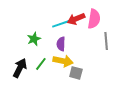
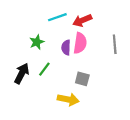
pink semicircle: (94, 19) -> (80, 43), moved
cyan line: (61, 24) -> (57, 17), moved
yellow arrow: (63, 61) -> (68, 99), moved

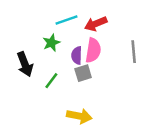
green star: (37, 42) -> (51, 43), moved
black arrow: (22, 73) -> (25, 64), moved, turned 132
gray square: (82, 79) -> (83, 73), moved, turned -32

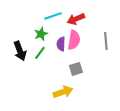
gray square: (83, 73) -> (76, 69), moved
green line: (51, 81) -> (40, 53), moved
yellow arrow: (79, 116) -> (63, 92), turned -30

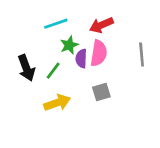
cyan line: (53, 16) -> (56, 24), moved
green star: (41, 34) -> (69, 45), moved
yellow arrow: (63, 92) -> (57, 103), moved

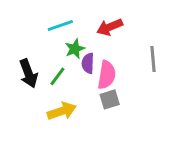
pink semicircle: (99, 53) -> (107, 75), moved

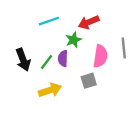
green star: (75, 49) -> (73, 40), moved
purple semicircle: (88, 63) -> (63, 58), moved
pink semicircle: (107, 75) -> (100, 56), moved

